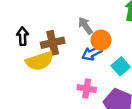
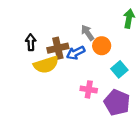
blue arrow: (92, 53) -> (76, 53), moved

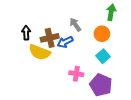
orange circle: (102, 46) -> (102, 34), moved
yellow semicircle: (46, 65) -> (39, 52), turned 40

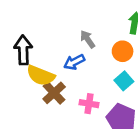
black arrow: (26, 33) -> (23, 50), size x1.5
brown cross: (50, 38) -> (54, 93), moved, turned -30

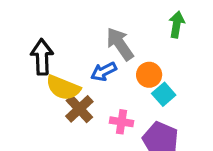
gray arrow: (88, 39) -> (120, 44), size x1.5
orange circle: (123, 51) -> (149, 75), moved

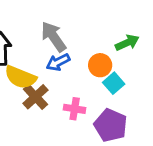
green arrow: (177, 24) -> (127, 43), moved, turned 55
gray arrow: (120, 44) -> (54, 37), moved

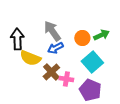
orange circle: (100, 65) -> (82, 38), moved
cyan square: (114, 83) -> (92, 62), size x1.5
brown cross: (35, 97) -> (51, 72), moved

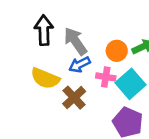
black arrow: (17, 39) -> (44, 30), moved
pink cross: (66, 79) -> (106, 77), moved

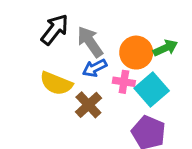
black arrow: (44, 30) -> (55, 29), turned 40
orange circle: (117, 51) -> (136, 53), size x1.4

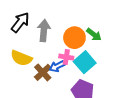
gray arrow: (90, 42) -> (44, 30), turned 40
green arrow: (165, 48) -> (94, 35), turned 63
blue arrow: (95, 68) -> (57, 66), moved

